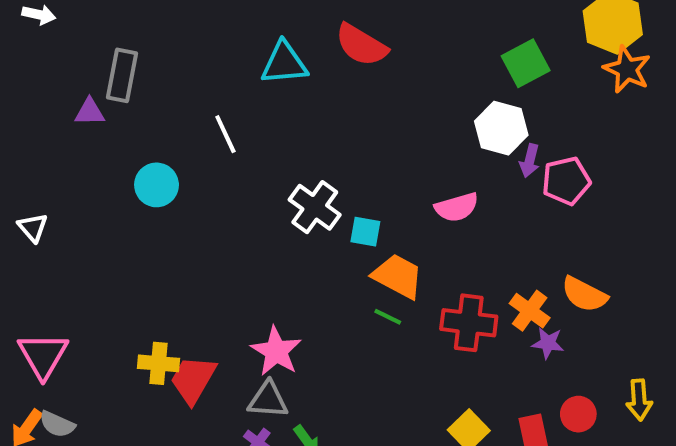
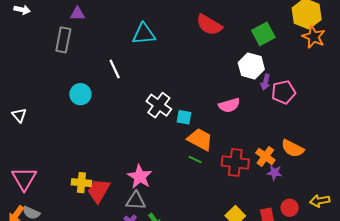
red semicircle: (361, 45) -> (209, 25), moved
purple triangle: (90, 112) -> (77, 14), moved
yellow arrow: (639, 400) -> (320, 201), turned 84

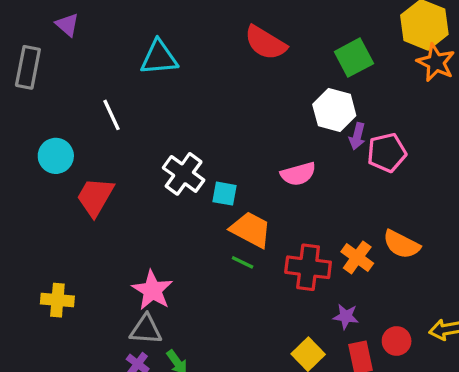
purple triangle: (77, 14) -> (67, 25), moved, turned 42
purple star: (274, 173) -> (346, 316), moved
red trapezoid: (99, 191) -> (95, 197), moved

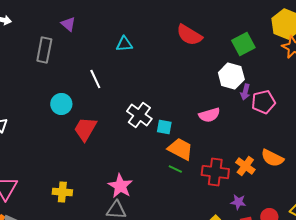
cyan triangle: (159, 58) -> (124, 44), size x0.7

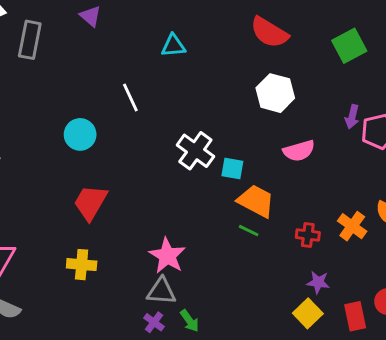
gray rectangle: (44, 50) -> (30, 40), moved
white hexagon: (231, 76) -> (275, 93), moved
red trapezoid: (85, 129) -> (90, 202), moved
red cross: (215, 172) -> (308, 235), size x0.6
purple star: (238, 202) -> (318, 282), moved

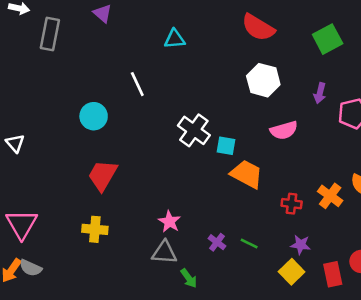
purple arrow: (352, 117) -> (320, 93), moved
green line: (249, 231) -> (249, 243), moved
pink star: (167, 256) -> (169, 222), size x0.7
purple cross: (154, 322) -> (217, 242), moved

